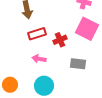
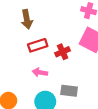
gray rectangle: (78, 64) -> (69, 91), moved

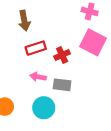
gray rectangle: (69, 91) -> (62, 85), moved

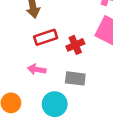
pink arrow: (38, 77) -> (37, 69), moved

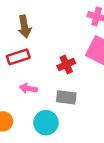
red rectangle: (46, 37) -> (18, 57), moved

